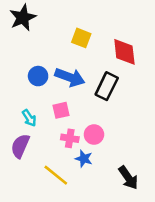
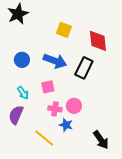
blue circle: (38, 76) -> (22, 60), moved

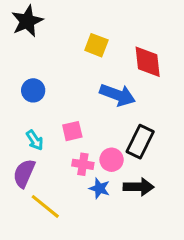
blue arrow: (55, 61) -> (118, 95), moved
black rectangle: (84, 68) -> (140, 142), moved
yellow line: (44, 138) -> (45, 206), moved
black arrow: (101, 140) -> (139, 187), moved, turned -54

